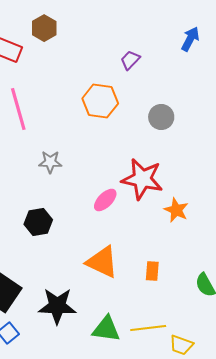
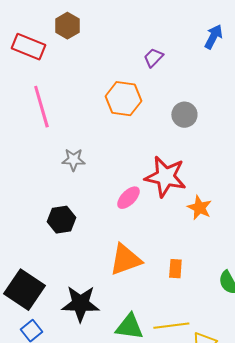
orange triangle: (102, 262) -> (125, 260), turned -45

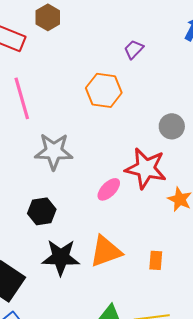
gray circle: (184, 115) -> (172, 126), moved
gray star: (73, 160) -> (54, 151), size x1.6
black star: (80, 304) -> (61, 257), moved

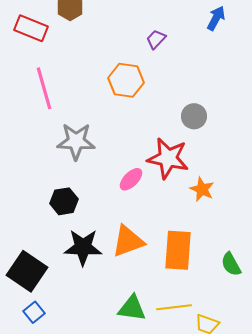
orange rectangle: (156, 260) -> (178, 250), size x2.0

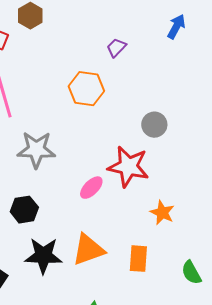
orange star: (202, 189) -> (162, 213), moved
orange rectangle: (178, 250) -> (138, 259), size x0.7

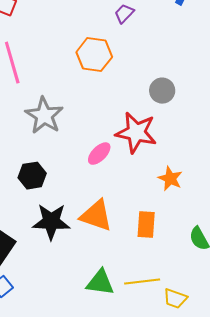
gray star: (36, 150) -> (44, 116), turned 30
orange triangle: (88, 250) -> (96, 216), turned 39

